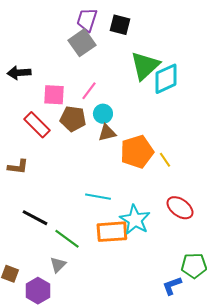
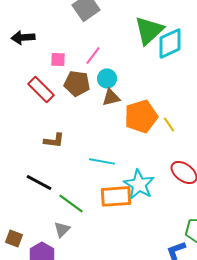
pink square: (54, 95) -> (58, 59), size x0.7
brown L-shape: (18, 167) -> (54, 140), moved

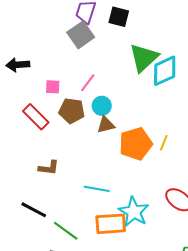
yellow line: (169, 124) -> (164, 143), moved, turned 56

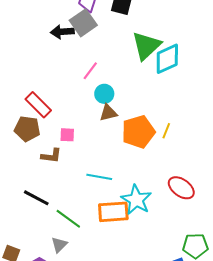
black arrow: (18, 65) -> (62, 32), moved
pink square: (53, 87) -> (67, 135), moved
brown pentagon: (72, 111) -> (27, 129), moved

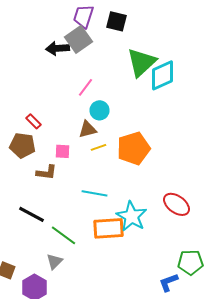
red rectangle: (38, 105) -> (34, 121), size x0.6
brown triangle: (108, 113) -> (88, 129), moved
yellow line: (166, 131) -> (98, 147), moved, turned 49

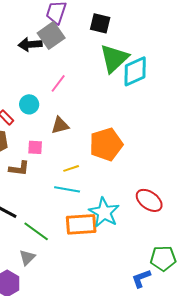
black square: (116, 21) -> (100, 23), moved
cyan circle: (100, 110) -> (29, 104), moved
yellow line: (98, 147) -> (71, 168), moved

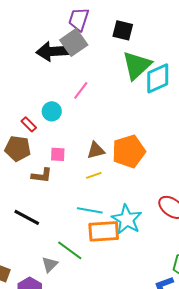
black arrow: (30, 44) -> (53, 51), size x1.4
brown triangle: (60, 125) -> (96, 150), moved
cyan line: (67, 189) -> (90, 210), moved
green line: (36, 231) -> (70, 250), moved

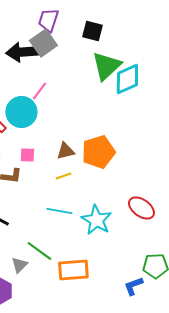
pink line: (81, 90) -> (39, 91), moved
cyan circle: (52, 111) -> (21, 112), size x1.6
orange rectangle: (104, 231) -> (73, 270), moved

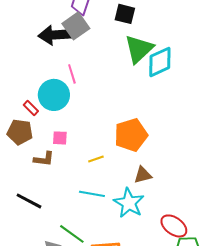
pink line: (39, 91) -> (72, 74), turned -54
brown triangle: (65, 151) -> (143, 175), moved
red ellipse: (141, 208) -> (174, 226), moved

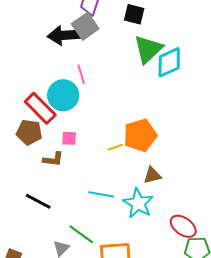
red rectangle: (31, 108) -> (40, 108), size x2.0
yellow line: (96, 159) -> (115, 147), moved

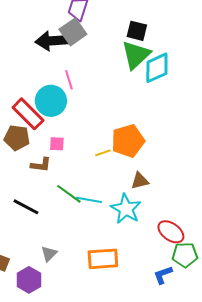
black square: (134, 14) -> (137, 31), moved
green line: (81, 234) -> (69, 194), moved

